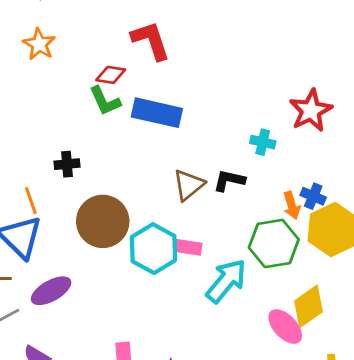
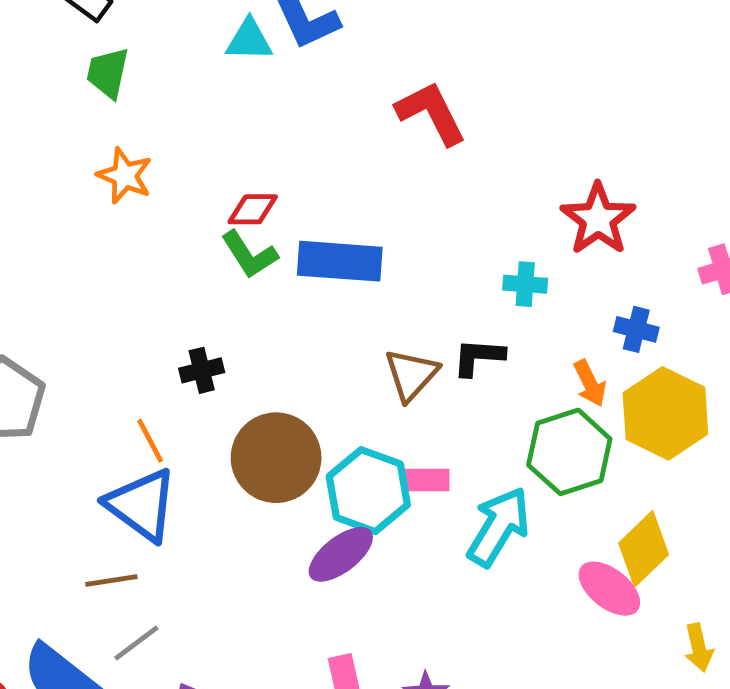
red L-shape: (151, 40) -> (431, 113), moved
blue cross: (313, 196) -> (636, 329), moved
purple ellipse: (51, 291) -> (341, 554), moved

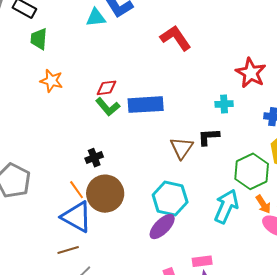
orange arrow: (590, 383) -> (263, 204), moved
brown circle: (276, 458) -> (105, 194), moved
pink rectangle: (426, 480) -> (202, 261), moved

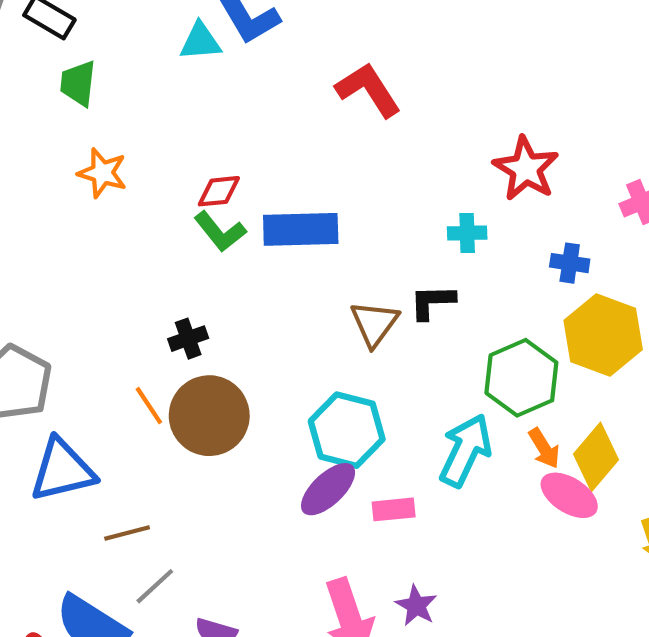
blue triangle: (77, 217) -> (62, 470), moved, turned -44
pink rectangle: (202, 261) -> (394, 509), moved

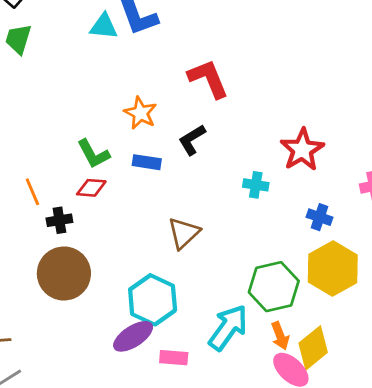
orange star: (102, 173) -> (140, 113), moved
red diamond: (219, 191) -> (91, 188), moved
blue rectangle: (301, 229) -> (147, 162), size x0.6
black L-shape: (432, 302) -> (192, 140), moved, turned -40
orange line: (149, 406) -> (32, 192), moved

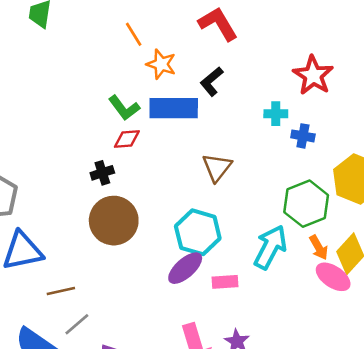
blue rectangle: (147, 162) -> (174, 108), size x1.8
orange line: (32, 192) -> (134, 34), moved
blue cross: (320, 217) -> (303, 136), moved

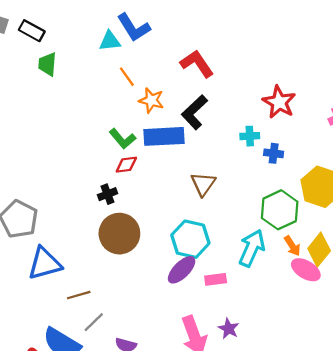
black L-shape: (212, 81) -> (194, 112), size x1.4

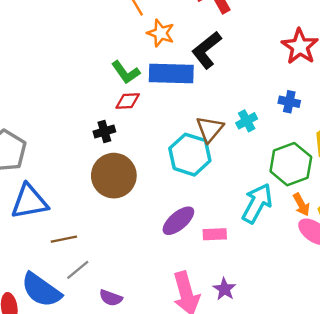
cyan cross: (250, 136) -> (247, 121), moved, turned -30
cyan hexagon: (190, 239) -> (190, 155), moved

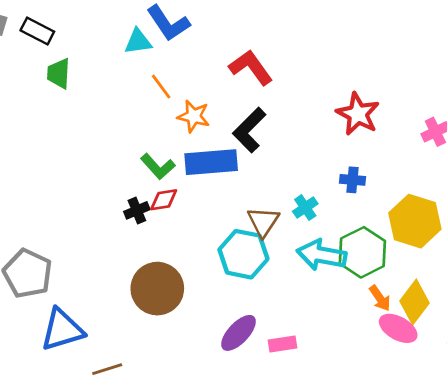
black cross: (104, 132) -> (137, 210), moved
cyan arrow: (257, 203) -> (322, 255), moved, turned -102

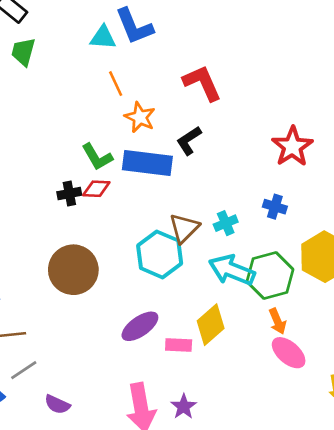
black L-shape: (249, 130) -> (189, 141), size x0.7
yellow diamond: (414, 302) -> (211, 325), moved

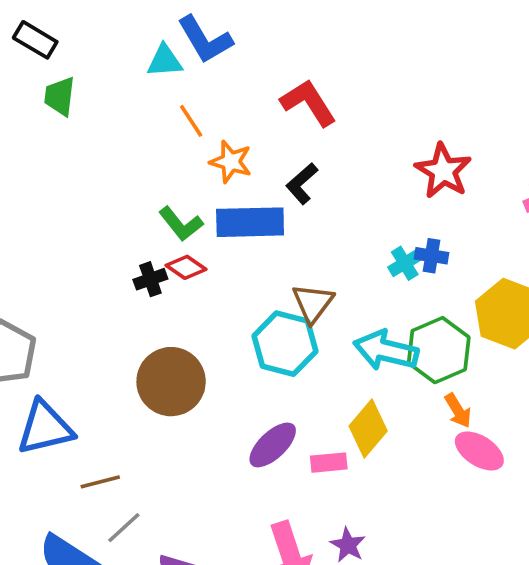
red diamond: (96, 189) -> (186, 267), turned 40
cyan cross: (226, 223) -> (405, 263), moved

